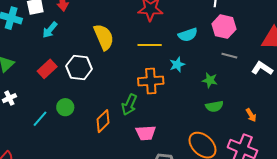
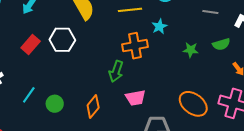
green star: (210, 80) -> (191, 50), moved
green semicircle: (214, 106) -> (221, 44), moved
green circle: (65, 107) -> (55, 104), moved
orange diamond: (103, 121) -> (93, 106), moved

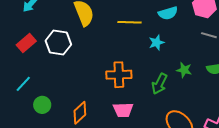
orange cross: (135, 46) -> (119, 75), moved
green arrow: (116, 71) -> (159, 84), moved
cyan line: (29, 95) -> (23, 84), moved

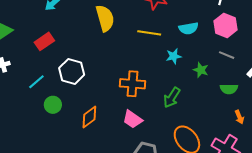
white hexagon: (58, 43) -> (72, 71), moved
green star: (184, 70) -> (201, 70), moved
pink trapezoid: (123, 110) -> (133, 119), turned 30

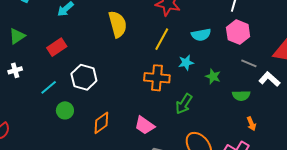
yellow line: (149, 33) -> (162, 39), turned -70
gray line: (227, 55) -> (249, 63), moved
orange cross: (132, 84) -> (157, 78), moved

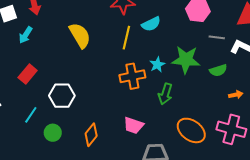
cyan semicircle: (201, 35) -> (151, 24), moved
cyan star: (186, 63) -> (157, 65), moved
green star: (213, 76) -> (186, 60), size x1.8
orange arrow: (251, 124) -> (236, 95), turned -64

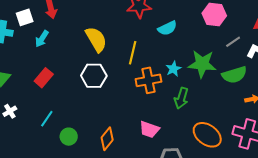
gray line: (217, 37) -> (233, 42), turned -42
yellow line: (126, 38) -> (133, 53), moved
green semicircle: (218, 70) -> (234, 75), size x1.4
white hexagon: (62, 96) -> (94, 76), moved

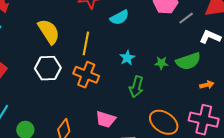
gray line: (233, 42) -> (186, 18), moved
green star: (202, 64) -> (161, 63), moved, size x0.5
orange cross: (148, 80) -> (86, 75), moved, turned 35

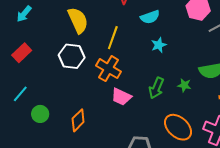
cyan star: (127, 58) -> (159, 45), moved
green star: (161, 63) -> (184, 85), moved
pink trapezoid: (106, 119) -> (121, 97), moved

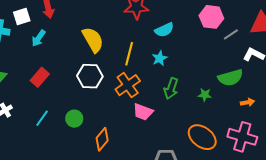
cyan star: (159, 45) -> (160, 58), moved
orange cross: (109, 69) -> (128, 85), turned 30
green arrow: (156, 88) -> (171, 89), moved
green circle: (40, 114) -> (74, 119), moved

